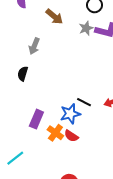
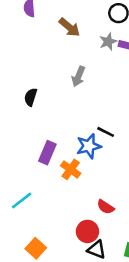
gray arrow: (34, 46) -> (78, 76), moved
red semicircle: (71, 136) -> (106, 207), moved

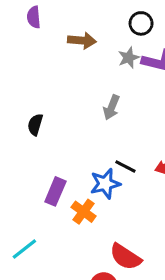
brown arrow: (69, 27) -> (82, 41), turned -35
gray arrow: (78, 76) -> (111, 107), moved
red semicircle: (106, 207) -> (125, 257), size x1.5

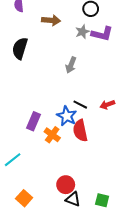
black semicircle: (35, 125) -> (20, 48), moved, size x1.5
blue star: (105, 184) -> (67, 116), turned -30
red semicircle: (125, 257) -> (80, 131), moved, turned 45

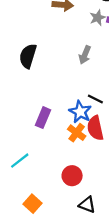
black semicircle: (20, 48) -> (28, 56), moved
orange cross: (52, 135) -> (77, 133), moved
red circle: (66, 185) -> (72, 176), moved

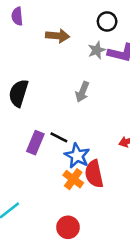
black line: (95, 99) -> (59, 137), moved
purple rectangle: (43, 118) -> (35, 143), moved

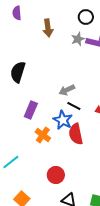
brown arrow: (58, 36) -> (48, 28), turned 78
gray arrow: (82, 92) -> (67, 90), moved, turned 42
black line: (59, 137) -> (74, 106), moved
orange cross: (73, 179) -> (43, 135), moved

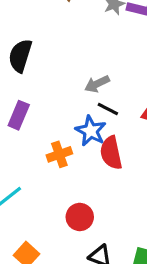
purple rectangle: (31, 110) -> (19, 115), moved
orange cross: (43, 135) -> (59, 154), turned 35

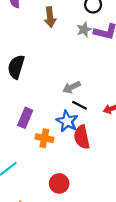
purple rectangle: (19, 115) -> (25, 118), moved
orange cross: (59, 154) -> (44, 138), turned 30

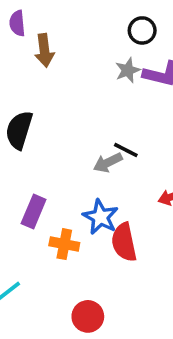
brown arrow: (50, 17) -> (44, 50), moved
black line: (80, 105) -> (126, 150), moved

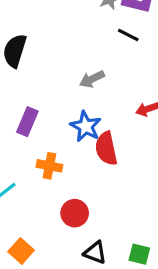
black line: (126, 150) -> (128, 35), moved
orange cross: (64, 244) -> (49, 166), moved

